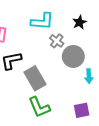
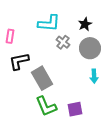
gray circle: (73, 56) -> (90, 48), moved
purple square: (82, 110) -> (75, 109), moved

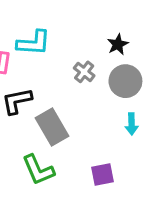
cyan L-shape: (49, 23) -> (34, 43), moved
green L-shape: (46, 106) -> (38, 170), moved

